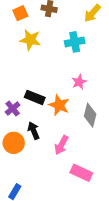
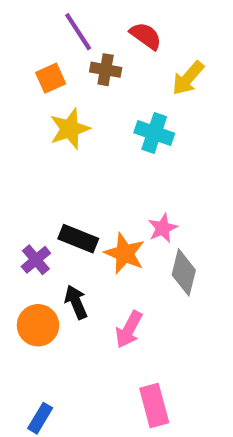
yellow star: (30, 40) -> (70, 129), turned -30
cyan cross: (75, 42) -> (154, 133), turned 30
pink star: (79, 82) -> (163, 228), moved
pink rectangle: (81, 173) -> (154, 405), moved, turned 50

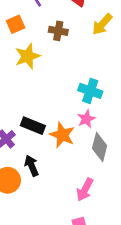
brown cross: (106, 70) -> (58, 31), moved
cyan cross: (154, 133) -> (90, 91), moved
pink arrow: (129, 329) -> (85, 190), moved

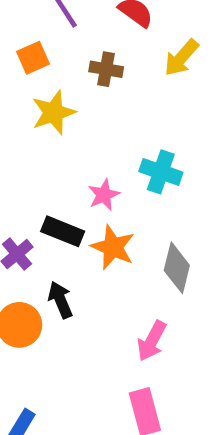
pink star: (86, 119) -> (104, 195), moved

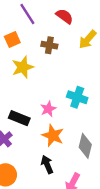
black rectangle: (63, 231) -> (19, 118), moved
black arrow: (60, 300) -> (47, 164), moved

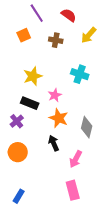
yellow star: (23, 67) -> (33, 76), moved
cyan cross: (77, 97) -> (80, 74), moved

